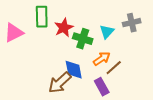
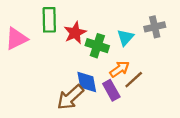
purple rectangle: (102, 87) -> (111, 90), moved

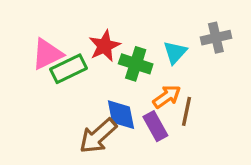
green rectangle: (49, 20) -> (69, 69), moved, turned 65
pink triangle: (16, 39) -> (47, 54), moved
brown line: (134, 80) -> (186, 111), turned -36

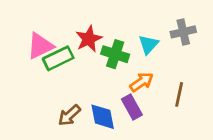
brown line: (186, 111) -> (179, 94), moved
blue diamond: (121, 115) -> (103, 117), moved
brown arrow: (98, 136) -> (69, 115), moved, size x0.7

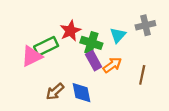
pink triangle: (40, 46) -> (32, 56), moved
purple rectangle: (132, 107) -> (94, 61), moved

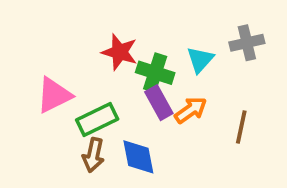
red star: (70, 31) -> (120, 52), turned -30
green rectangle: (46, 46) -> (97, 119), moved
brown arrow: (55, 92) -> (93, 155), turned -36

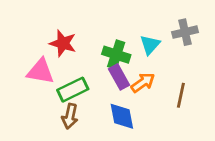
red star: (120, 52) -> (63, 43), moved
pink triangle: (54, 95) -> (40, 71), turned 36
blue diamond: (138, 157) -> (122, 116), moved

